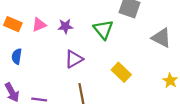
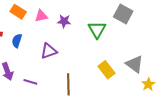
gray triangle: (161, 38) -> (135, 64), moved
purple triangle: (74, 59) -> (49, 51), moved

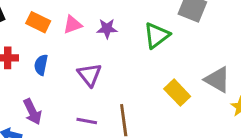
green triangle: (97, 30) -> (157, 35), turned 30
purple triangle: (49, 51) -> (89, 75), turned -42
purple line: (30, 82) -> (87, 121), moved

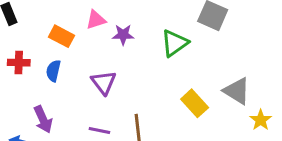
orange rectangle: (38, 22) -> (62, 36), moved
pink triangle: (73, 25) -> (96, 20), moved

